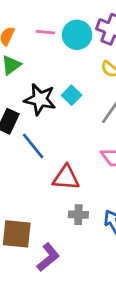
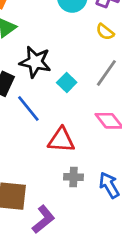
cyan square: (72, 95) -> (67, 82), moved

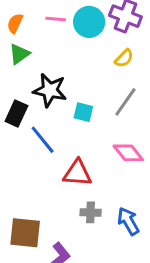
yellow semicircle: (105, 32) -> (124, 58), turned -84
cyan square: (67, 82) -> (83, 112), turned -30

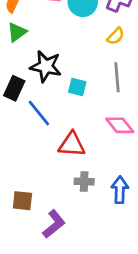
gray line: (125, 102) -> (117, 77), turned -40
blue arrow: (128, 221) -> (120, 190), turned 32
brown square: (25, 233) -> (22, 201), size x0.7

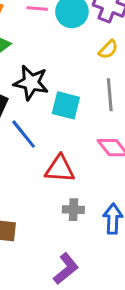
cyan square: (77, 87) -> (66, 105), size x1.4
purple L-shape: (54, 224) -> (66, 269), moved

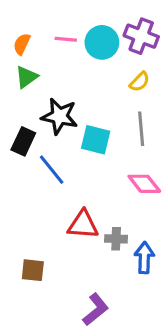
red triangle: (60, 169) -> (83, 225), moved
gray cross: (73, 210) -> (116, 239), moved

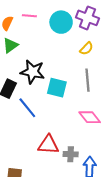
pink line: (66, 39) -> (29, 16), moved

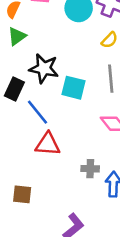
red triangle: (48, 145) -> (48, 144), moved

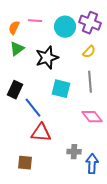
black star: (44, 68) -> (47, 58), moved, turned -30
brown square: (22, 194) -> (25, 163), moved

